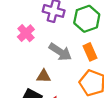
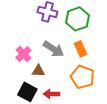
pink cross: (26, 33) -> (23, 54), moved

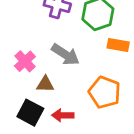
orange rectangle: (80, 49) -> (118, 45), moved, turned -56

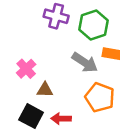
gray arrow: (65, 55) -> (85, 62), moved

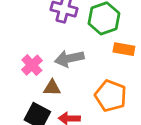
gray arrow: (85, 62) -> (69, 58), moved, turned 135

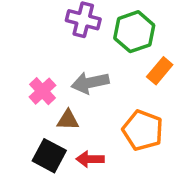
orange rectangle: (124, 49) -> (160, 71), turned -60

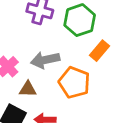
orange pentagon: (143, 130) -> (74, 82), moved

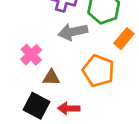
gray arrow: (45, 60) -> (73, 32), moved

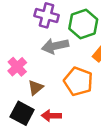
brown triangle: (51, 77) -> (36, 88), turned -42

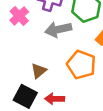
pink cross: (17, 67) -> (19, 16), moved

